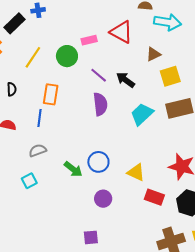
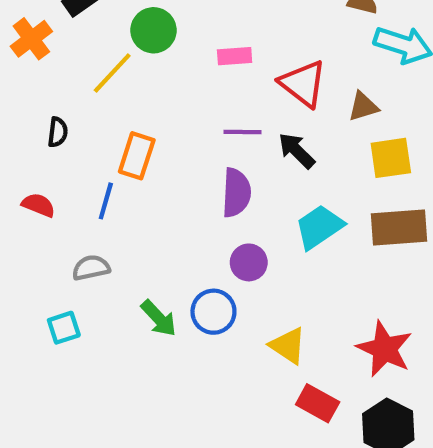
red triangle: (121, 32) -> (303, 84), moved
green circle: (67, 56) -> (153, 30), moved
purple line: (99, 75) -> (243, 132), turned -48
purple circle: (103, 199) -> (249, 262), moved

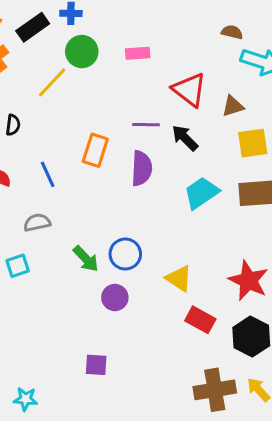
pink rectangle: (235, 56) -> (138, 53), moved
orange rectangle: (137, 156) -> (95, 150), moved
blue line: (106, 201) -> (48, 174), turned -40
purple circle: (249, 262) -> (115, 298), moved

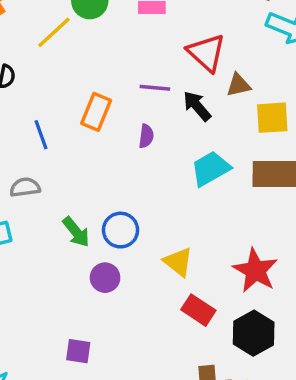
brown triangle: (233, 106) -> (238, 85), moved
purple semicircle: (142, 168) -> (146, 136), size x0.6

